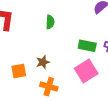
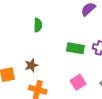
pink square: (86, 71) -> (78, 82), moved, size x0.7

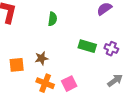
pink square: (78, 82) -> (69, 84), moved

